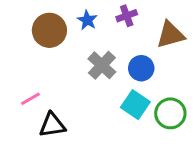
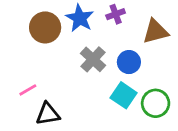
blue star: (87, 20) -> (80, 18), size x1.5

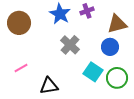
brown circle: (45, 27) -> (19, 23), moved
blue circle: (129, 62) -> (110, 47), moved
black triangle: (48, 114) -> (49, 86), moved

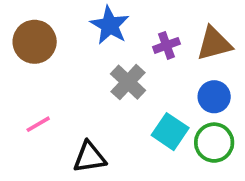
purple cross: (87, 11) -> (166, 45), moved
blue circle: (110, 47) -> (214, 97), moved

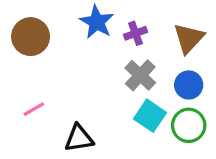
brown triangle: (214, 44) -> (189, 38), turned -32
purple cross: (166, 45) -> (135, 33), moved
gray cross: (128, 82) -> (140, 75), moved

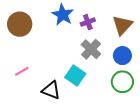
cyan square: (150, 116) -> (75, 75), moved
black triangle: (79, 138) -> (51, 90), turned 30

